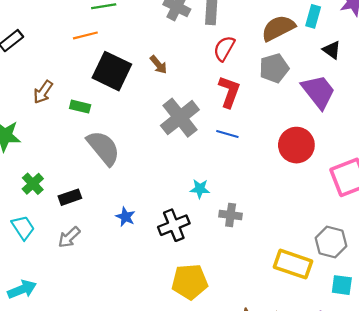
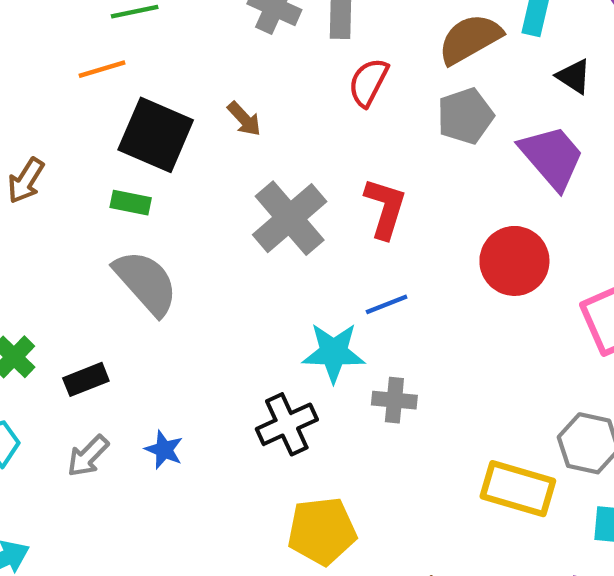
red L-shape: (229, 92) -> (385, 208), moved
green rectangle: (80, 107) -> (131, 203), moved
blue line: (227, 134) -> (387, 304), moved, turned -35
cyan star: (200, 189) -> (334, 353), size x1.6
blue star: (125, 217) -> (164, 450), moved

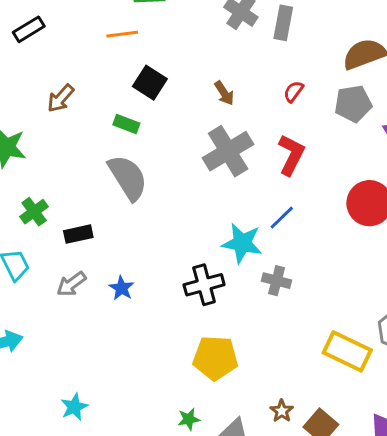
red semicircle: (368, 82) -> (294, 92), moved, size x0.7
brown arrow: (244, 119) -> (224, 93), moved
black square: (156, 135) -> (150, 83), size x0.7
blue line: (387, 304) -> (282, 218), turned -32

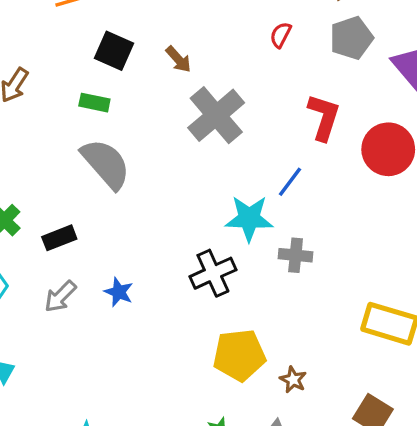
brown arrow: (224, 93) -> (178, 59), moved
red L-shape: (291, 155) -> (324, 117), moved
brown star: (282, 411) -> (293, 380), moved

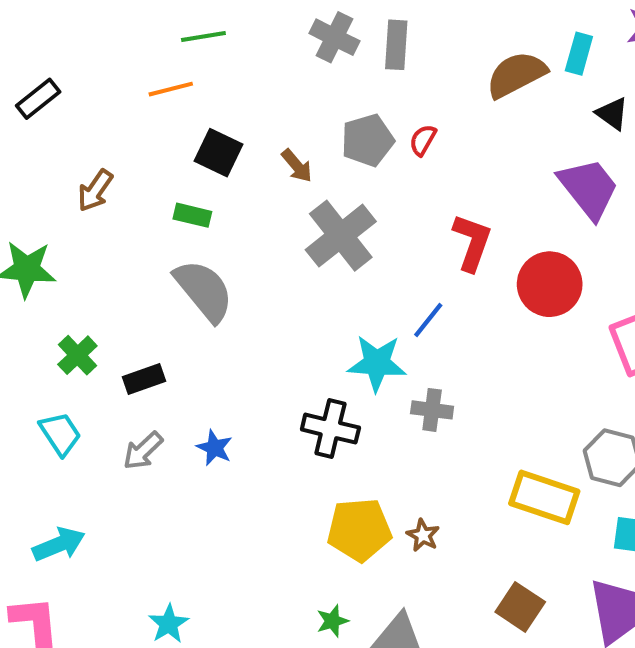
gray pentagon: (351, 38) -> (367, 140), moved
black cross: (213, 273) -> (330, 429), turned 36
brown star: (293, 380) -> (423, 535), moved

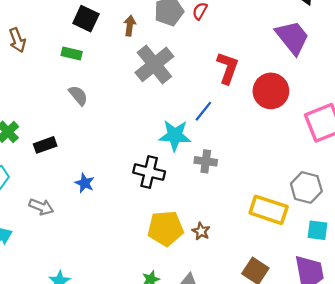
brown arrow: (297, 166) -> (130, 26), turned -132
brown arrow: (95, 191) -> (17, 40), turned -55
gray semicircle: (204, 290) -> (78, 95), size x0.6
gray arrow: (143, 451) -> (41, 207), moved, turned -115

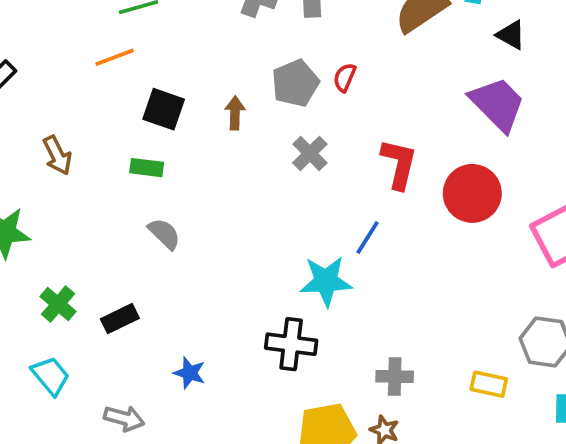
gray cross: (154, 64) -> (310, 153), moved, size x0.6
gray cross: (206, 161) -> (395, 376), moved
yellow rectangle: (269, 210) -> (489, 384), size x0.6

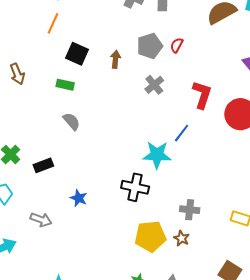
orange line: (115, 57) -> (53, 23), turned -50

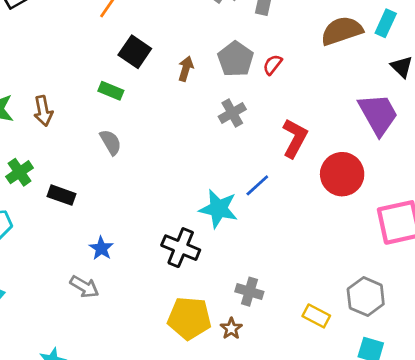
gray pentagon: (150, 46) -> (236, 59), turned -30
brown arrow: (17, 74) -> (43, 111), moved
black rectangle: (43, 165) -> (61, 195), turned 30
gray arrow: (41, 220) -> (84, 287), moved

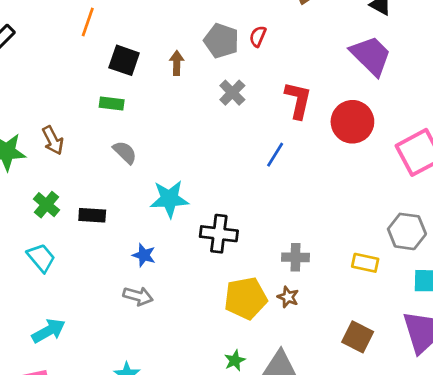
cyan star: (218, 209) -> (169, 199), moved

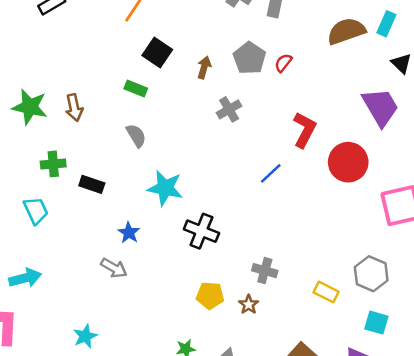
gray cross: (232, 93) -> (229, 109), moved
green cross: (46, 205) -> (53, 164), turned 30
yellow pentagon: (246, 298) -> (210, 296), size x0.7

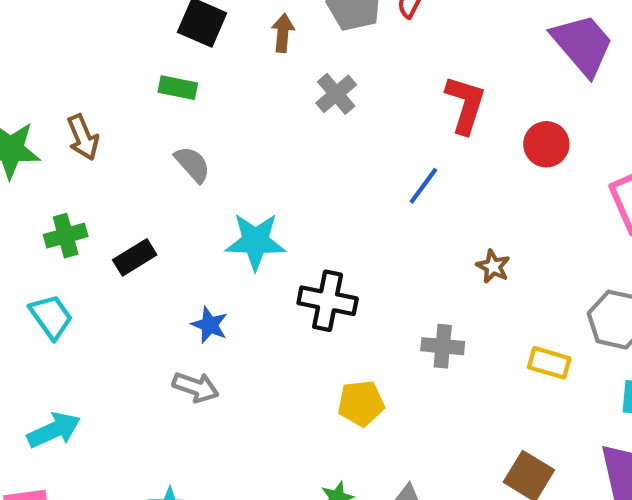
red circle: (348, 162) -> (546, 144), size x0.7
black rectangle: (92, 184) -> (135, 257), turned -40
brown star: (249, 305) -> (493, 266), moved

